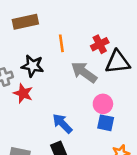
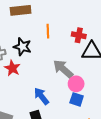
red cross: (100, 44) -> (79, 35), turned 32
gray arrow: (84, 72) -> (63, 69), moved

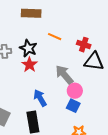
orange line: (48, 31) -> (55, 37), turned -72
red star: (12, 68) -> (30, 65), moved

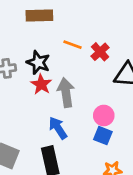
red cross: (84, 45) -> (100, 52), moved, turned 32
gray arrow: (64, 75) -> (66, 92), moved, turned 35

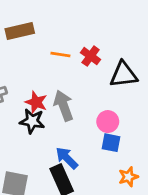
black star: (38, 62) -> (32, 121), moved
blue arrow: (58, 128) -> (67, 158), moved

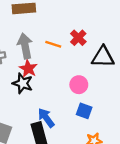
orange line: (60, 54) -> (53, 44), moved
gray arrow: (64, 106) -> (25, 46), moved
pink circle: (108, 122) -> (79, 85), moved

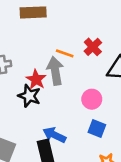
gray arrow: (25, 46) -> (55, 71), moved
blue arrow: (46, 118) -> (54, 135), turned -30

